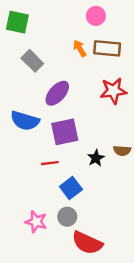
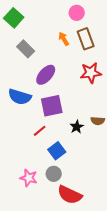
green square: (17, 22) -> (14, 18), turned 30
brown rectangle: (107, 48) -> (86, 39), turned 65
red line: (50, 163) -> (40, 131), turned -32

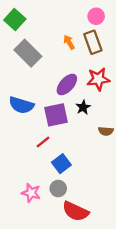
pink circle: (77, 13) -> (96, 16), moved
gray rectangle: (26, 49) -> (28, 53), size x1.4
purple ellipse: (46, 75) -> (67, 85), moved
black star: (77, 127) -> (83, 107), moved

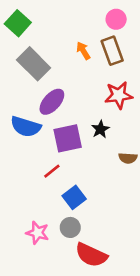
purple ellipse: (67, 85) -> (52, 102), moved

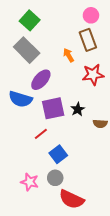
green square: (18, 23) -> (30, 20), moved
orange arrow: (83, 51) -> (68, 55), moved
black star: (100, 129) -> (78, 109), moved

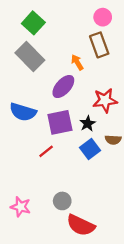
red star: (93, 75) -> (105, 100), moved
purple ellipse: (41, 80) -> (63, 87), moved
blue square: (58, 154) -> (90, 149), moved
pink star: (30, 182) -> (21, 207), moved

